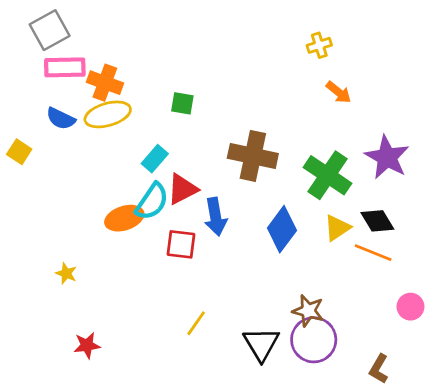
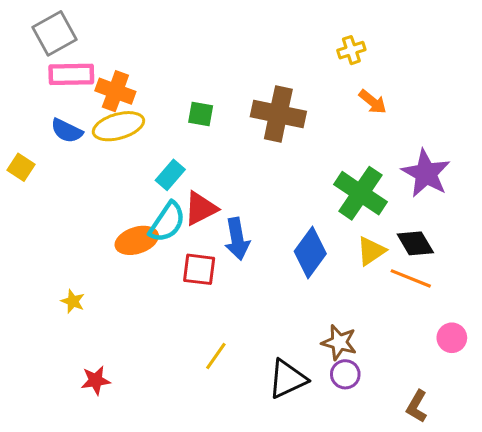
brown cross: (253, 156) -> (278, 114), moved
purple circle: (314, 340) -> (345, 374), size x0.6
black triangle: (261, 344) -> (287, 379), turned 36

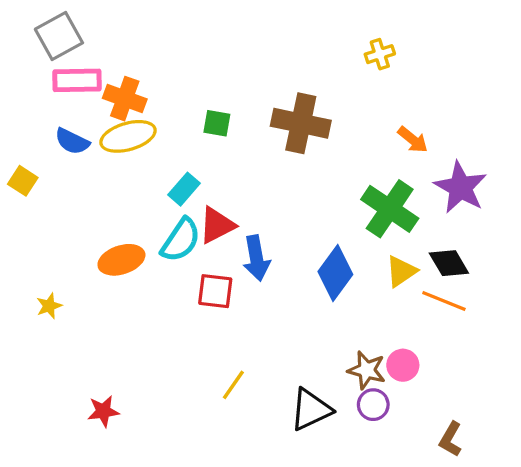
orange arrow: (373, 102) -> (413, 140), moved
orange ellipse: (137, 240) -> (121, 260), moved
yellow star: (73, 301) -> (49, 306), moved, turned 30
pink circle: (452, 338) -> (403, 365), moved

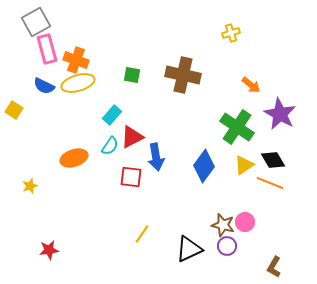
pink rectangle: (77, 80) -> (47, 49), turned 76
cyan semicircle: (181, 240) -> (110, 146), size x0.7
red star: (103, 411) -> (49, 250), moved

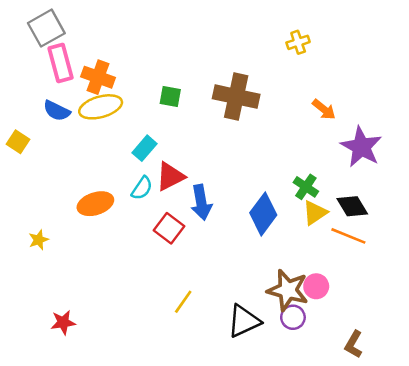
green cross: (237, 127) -> (306, 187), moved, size x0.6
red square: (131, 177) -> (169, 228), turned 30
brown star: (223, 225) -> (288, 290), size x1.4

